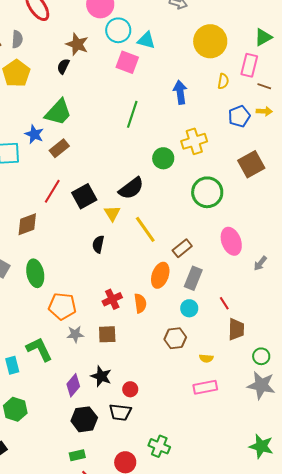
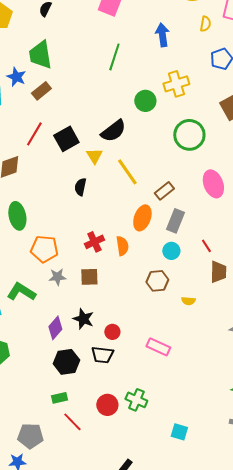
green trapezoid: (58, 112) -> (40, 55), turned 128
green L-shape: (39, 349) -> (21, 292), turned -32
pink rectangle: (205, 387) -> (158, 347), moved, turned 35
green cross: (159, 446) -> (136, 400), moved

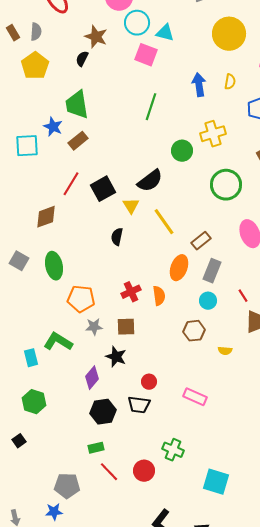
yellow semicircle: (205, 24) -> (230, 82), moved
black star: (83, 319) -> (116, 357), moved
red circle: (107, 405) -> (144, 471), moved
cyan square: (179, 432) -> (216, 482), size x1.5

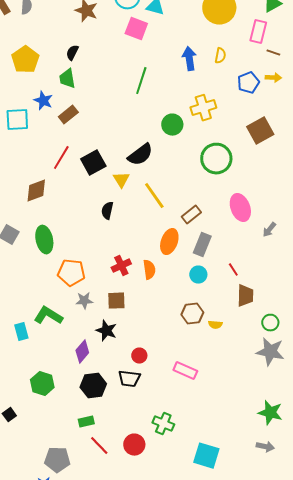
black semicircle: (82, 59) -> (72, 53), moved
yellow pentagon: (35, 66) -> (25, 60), moved
green trapezoid: (77, 105) -> (67, 79), size x0.7
brown hexagon: (194, 331) -> (192, 314), moved
green hexagon: (34, 402) -> (42, 384), moved

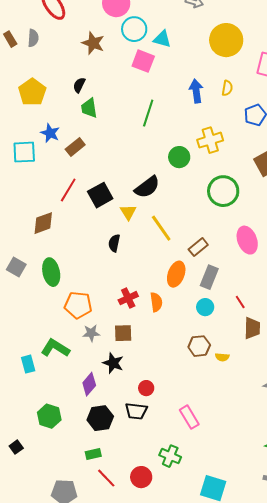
green trapezoid: (67, 79) -> (89, 108), moved
pink rectangle: (185, 371) -> (189, 417), moved, turned 35

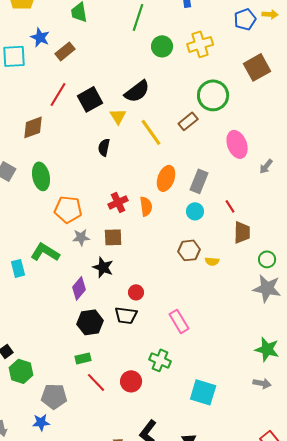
green circle: (179, 157) -> (162, 46), moved
brown rectangle: (198, 247) -> (188, 121), moved
green hexagon: (49, 416) -> (21, 371), moved

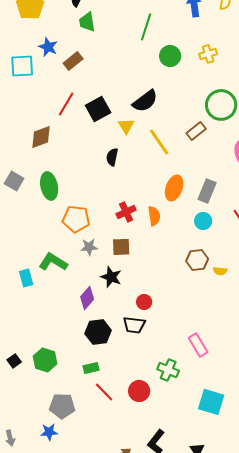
yellow cross: (200, 44) -> (208, 54), size x0.7
pink rectangle: (179, 321) -> (198, 345), moved
green hexagon: (21, 371) -> (45, 360), moved

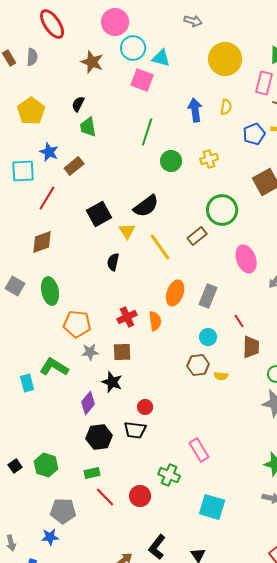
red line: (66, 104) -> (47, 198), moved
cyan circle: (203, 221) -> (208, 337), moved

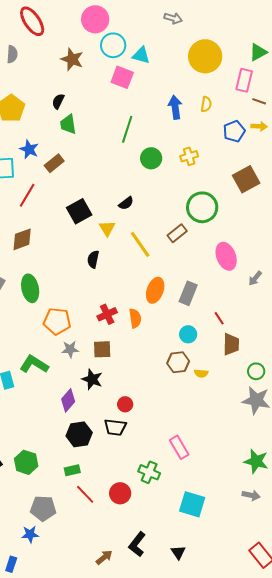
black semicircle: (146, 206) -> (126, 203), size x0.6

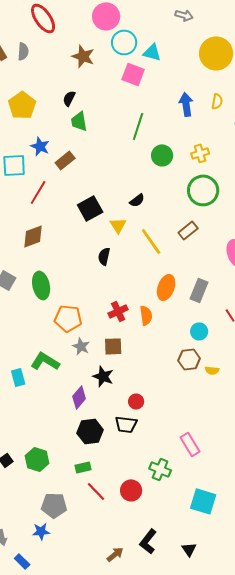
green circle: (202, 207) -> (203, 190), moved
gray star: (70, 349) -> (81, 346), turned 30
blue rectangle: (11, 564) -> (22, 561), turned -63

